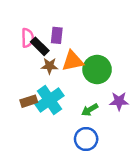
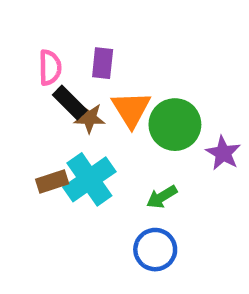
black rectangle: (40, 46) -> (70, 103), moved
orange triangle: (73, 61) -> (131, 109), turned -50
purple star: (119, 101) -> (223, 153), moved, turned 30

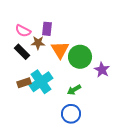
pink semicircle: (50, 68) -> (23, 31), turned 119
black rectangle: (70, 103) -> (22, 52), moved
brown star: (89, 118) -> (38, 43), moved

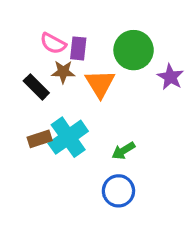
pink semicircle: (23, 31) -> (53, 43), moved
green circle: (80, 57) -> (134, 50), moved
purple star: (102, 70) -> (170, 77), moved

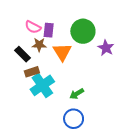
brown rectangle: (40, 139) -> (32, 72), moved

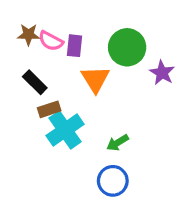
brown star: (39, 45) -> (28, 35), moved

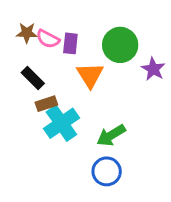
green arrow: (118, 143) -> (111, 135), size x1.4

